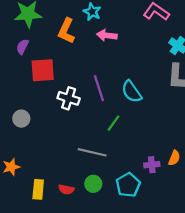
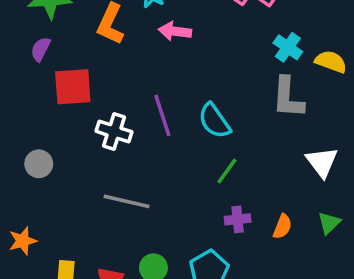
green line: (114, 123) -> (227, 171), moved
gray line: (92, 152) -> (127, 201), moved
purple cross: (152, 165) -> (238, 219), moved

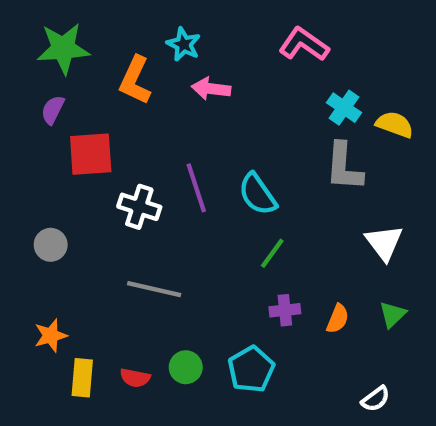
orange star: (23, 241) -> (51, 336), moved

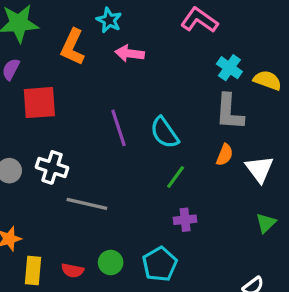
white cross: (139, 207) -> (52, 167), moved
orange semicircle: (338, 319) -> (225, 155), moved

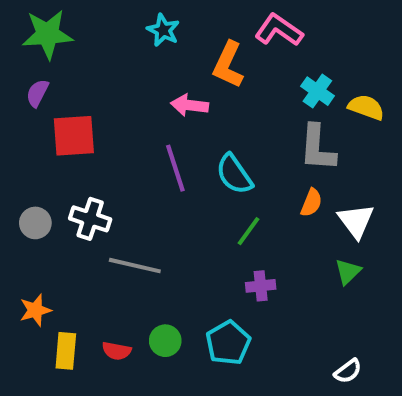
orange L-shape: (73, 47) -> (228, 65), moved
pink arrow: (130, 53) -> (190, 105), moved
green triangle: (266, 223) -> (348, 272), moved

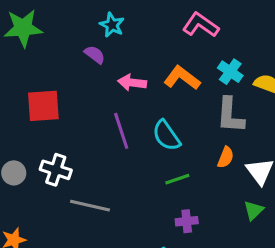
orange L-shape: (228, 65) -> (182, 78), moved, turned 102
purple semicircle: (37, 93) -> (95, 55), moved, turned 100
green line: (248, 231) -> (177, 179), turned 35

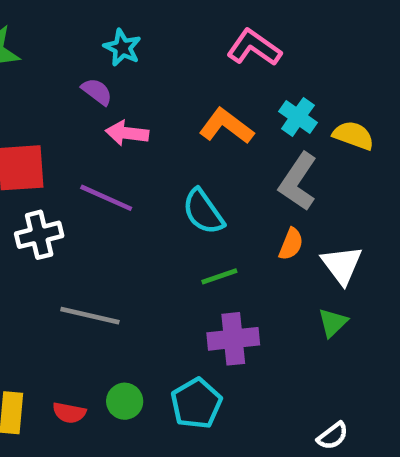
pink arrow: (132, 83) -> (127, 133), moved
gray L-shape: (230, 115) -> (298, 182), turned 30
purple line: (121, 131) -> (106, 198), moved, turned -48
white cross: (56, 170) -> (39, 235), moved, turned -32
purple cross: (187, 221) -> (233, 339), size x1.5

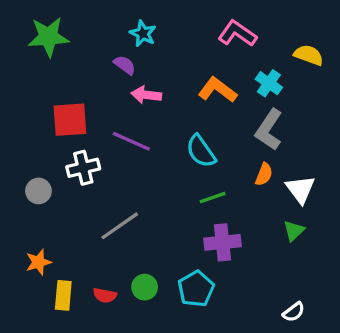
yellow semicircle: (353, 135) -> (309, 55), moved
gray line: (90, 316) -> (120, 226), turned -48

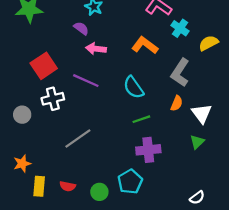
yellow semicircle: (309, 55) -> (208, 43), moved, turned -48
cyan cross: (269, 83) -> (180, 28), moved
red square: (70, 120) -> (44, 66), turned -30
green circle: (145, 287) -> (99, 192), moved

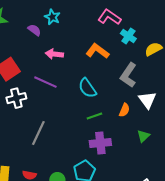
purple semicircle: (81, 28) -> (34, 30), moved
orange semicircle: (177, 103) -> (124, 110), moved
white triangle: (202, 113) -> (147, 100), moved
gray line: (78, 138) -> (38, 133), turned -30

